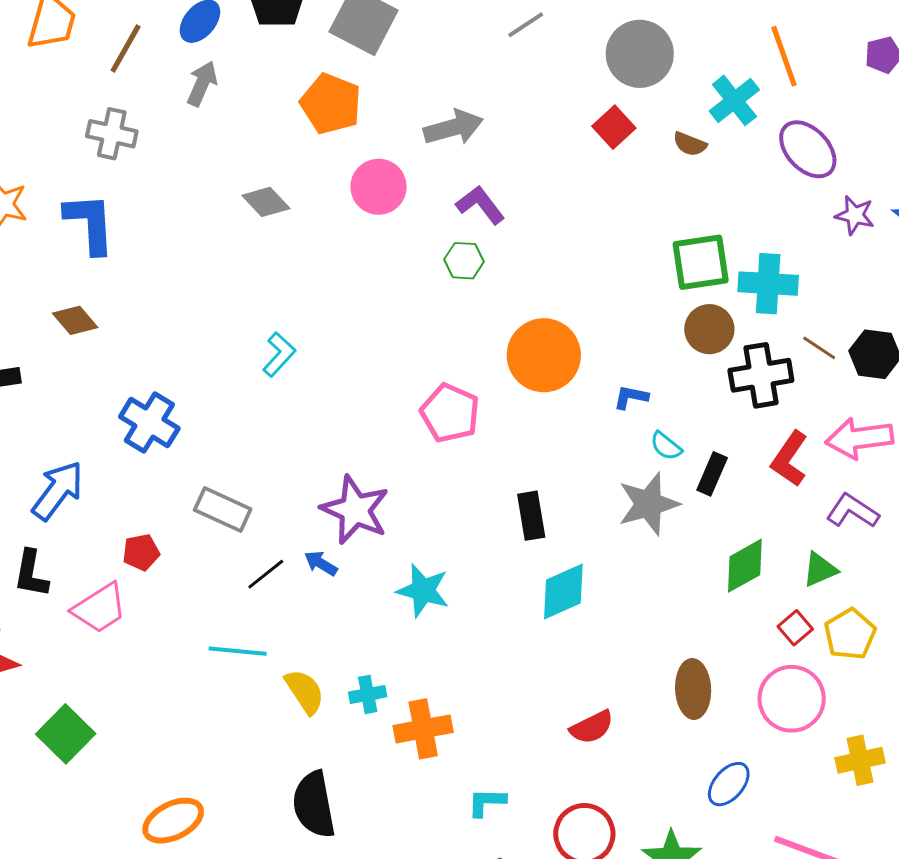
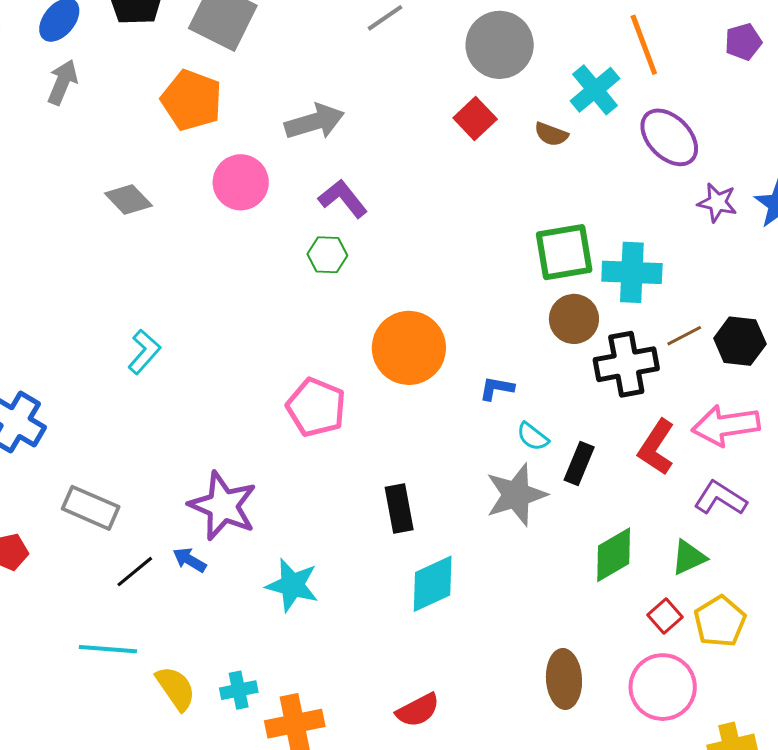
brown line: (819, 348) -> (684, 336), turned -60
red semicircle: (592, 727) -> (418, 710), moved

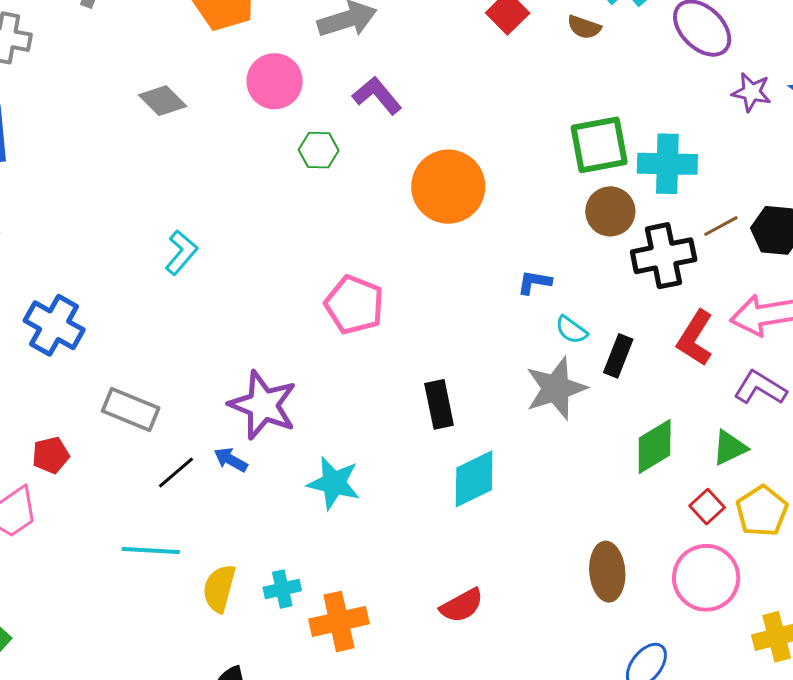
green hexagon: (327, 255) -> (319, 150), moved
orange circle: (409, 348) -> (448, 187), moved
yellow semicircle: (176, 688) -> (219, 588), turned -129

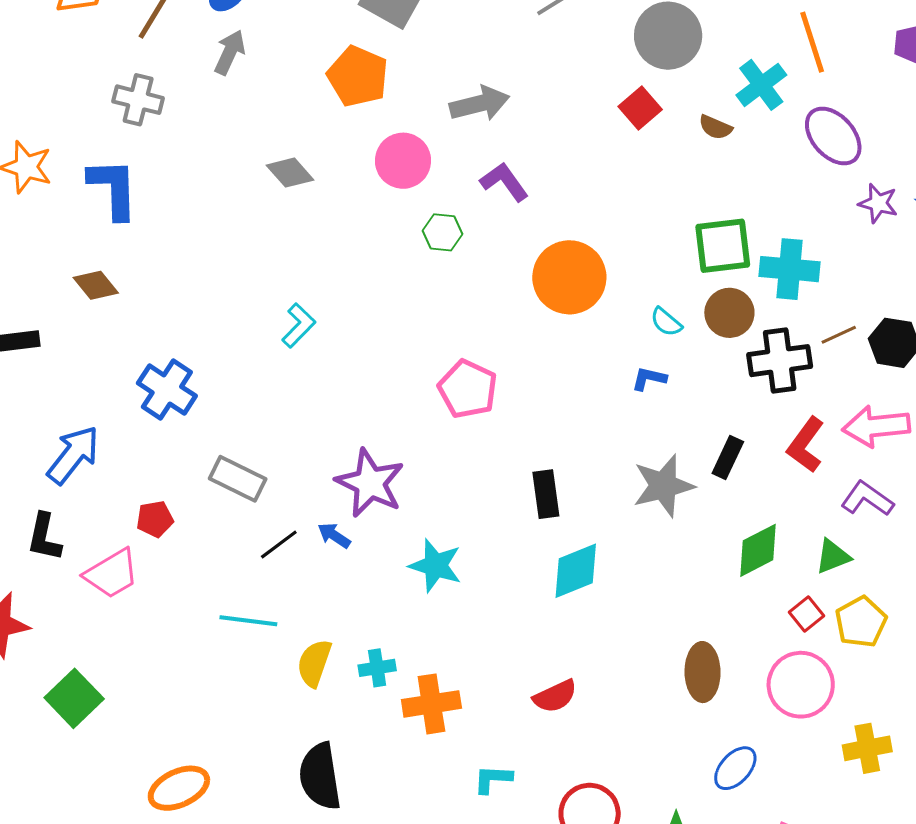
cyan semicircle: (571, 330) -> (666, 322), moved

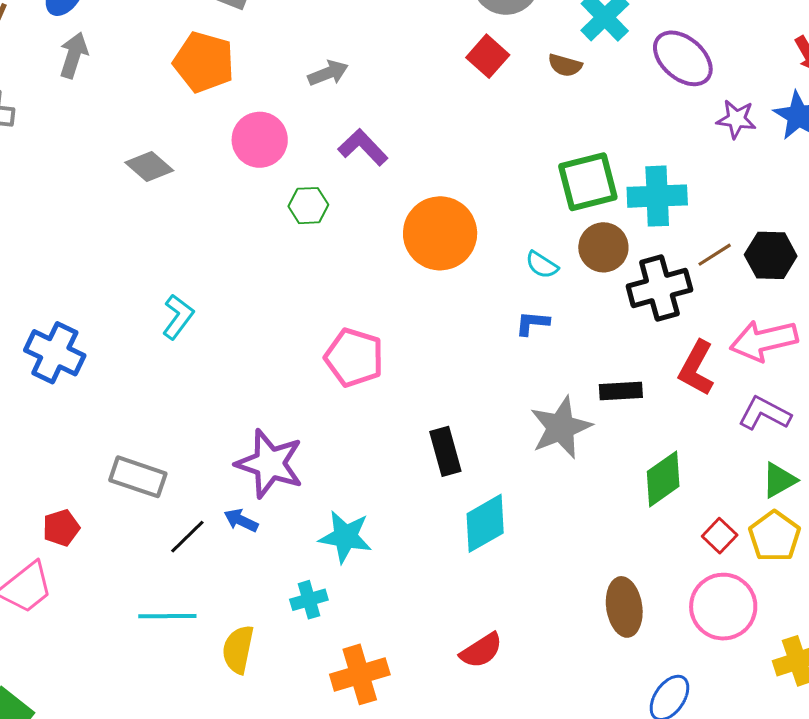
gray arrow: (480, 104) -> (328, 73), size x0.7
blue cross: (167, 390) -> (55, 353), moved
black rectangle: (728, 458) -> (621, 391), turned 69
green triangle: (833, 556) -> (779, 480), moved
cyan cross: (377, 668) -> (309, 600), moved

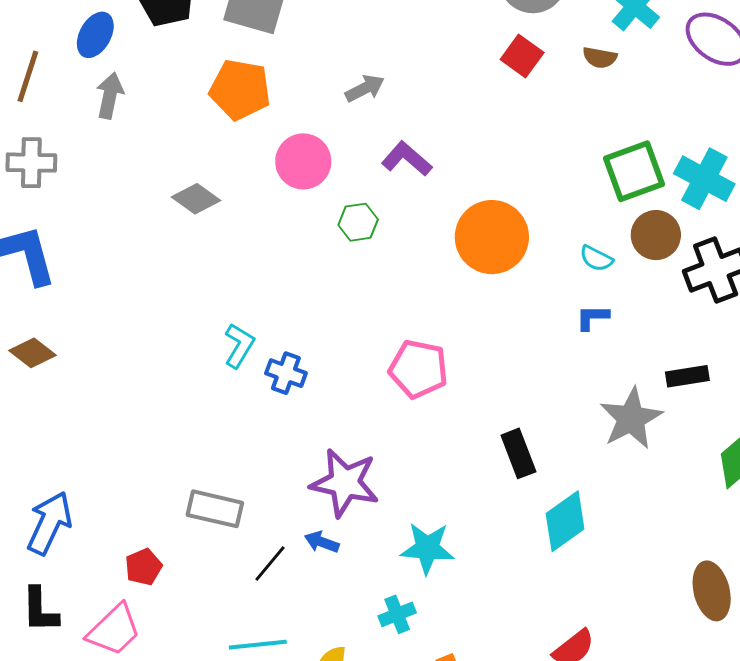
cyan cross: (657, 196) -> (704, 179), turned 36
blue cross: (55, 353) -> (286, 373), moved, size x0.7

